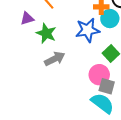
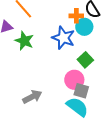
blue star: (88, 30) -> (63, 38), turned 30
gray arrow: (55, 59) -> (32, 97), moved

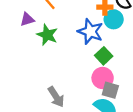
green square: (85, 60) -> (104, 56), moved
gray arrow: (32, 97) -> (56, 97), turned 84

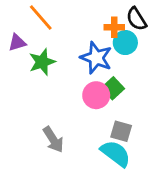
green star: (47, 35) -> (42, 62), turned 30
pink circle: (103, 78) -> (96, 95), moved

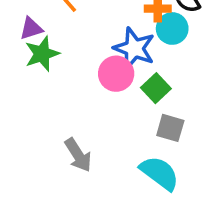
green star: (42, 62) -> (42, 54), moved
pink circle: (96, 95) -> (116, 74), moved
gray square: (121, 131) -> (170, 128), moved

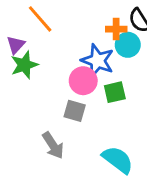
purple triangle: (31, 28) -> (16, 45), turned -30
green square: (156, 88) -> (115, 92), turned 30
gray square: (170, 128) -> (75, 111), moved

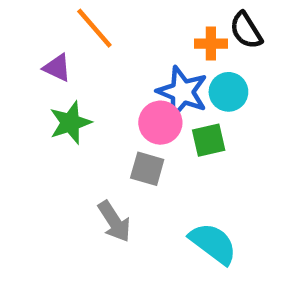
purple triangle: (16, 45) -> (57, 68), turned -48
cyan circle: (128, 45) -> (228, 92), moved
green star: (24, 65) -> (70, 123), moved

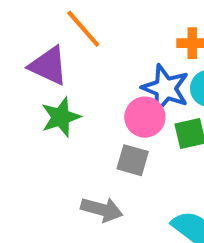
purple triangle: (57, 68) -> (48, 66), size x1.5
gray arrow: (114, 221) -> (102, 209), turned -42

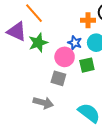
blue star: (165, 88) -> (75, 43), size x0.6
green star: (61, 117) -> (38, 43), moved

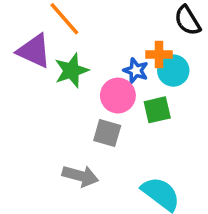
orange cross: (88, 20) -> (159, 54), moved

